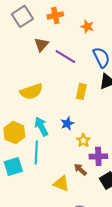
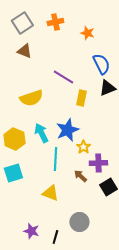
brown triangle: (41, 44) -> (24, 51), moved, turned -49
purple line: (65, 56) -> (63, 77), moved
blue star: (67, 123) -> (67, 130), size x1.6
cyan line: (36, 152) -> (55, 159), moved
yellow triangle: (61, 183) -> (50, 193), moved

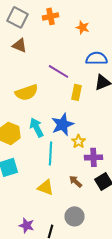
gray square: (22, 23) -> (18, 17), turned -30
blue semicircle: (101, 64) -> (96, 58), turned -65
brown arrow: (80, 176) -> (76, 181), moved

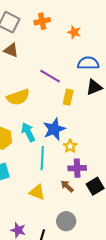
purple cross: (94, 157) -> (77, 168), moved

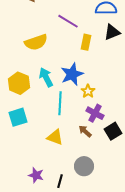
purple cross: (77, 168) -> (95, 113), turned 30

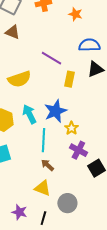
brown arrow: (85, 131) -> (47, 165), moved
yellow triangle: (55, 137) -> (42, 188), moved

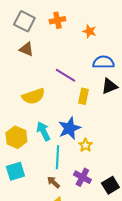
purple cross: (78, 150) -> (82, 177), moved
brown arrow: (47, 165) -> (53, 182), moved

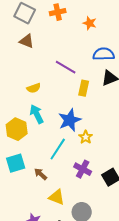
yellow semicircle: (33, 96) -> (34, 88), size x0.6
cyan arrow: (43, 131) -> (37, 114), moved
cyan line: (57, 157) -> (58, 149), turned 30
brown arrow: (53, 182) -> (41, 174), moved

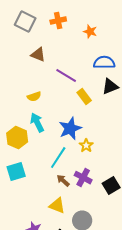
brown triangle: (27, 41) -> (38, 55), moved
yellow rectangle: (84, 88) -> (84, 97), turned -49
brown arrow: (41, 174) -> (63, 181), moved

